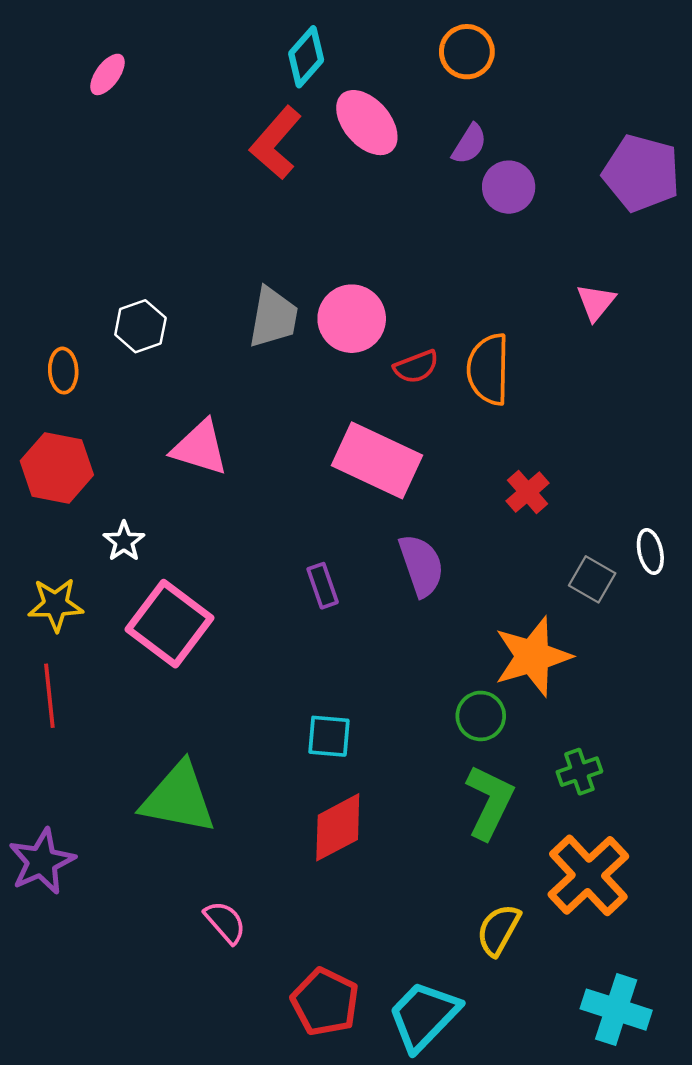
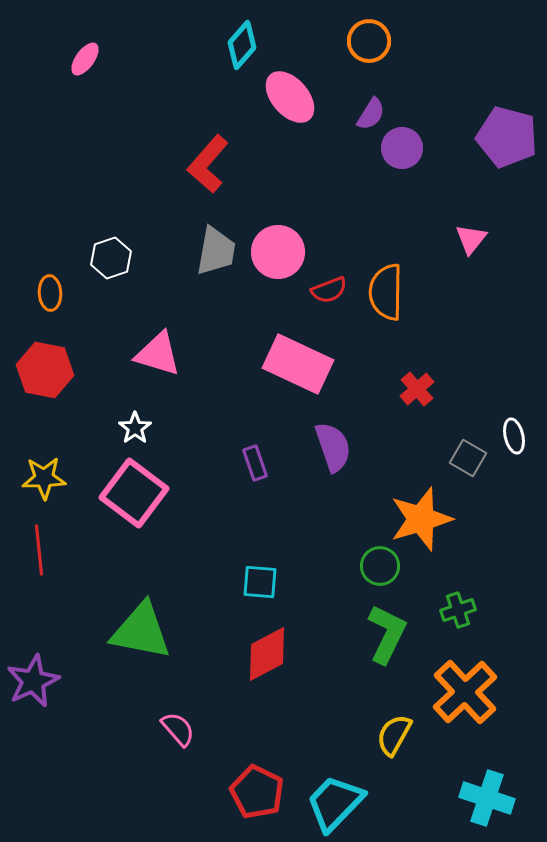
red L-shape: (276, 143) -> (208, 164), moved
white star: (124, 541) -> (135, 428), moved

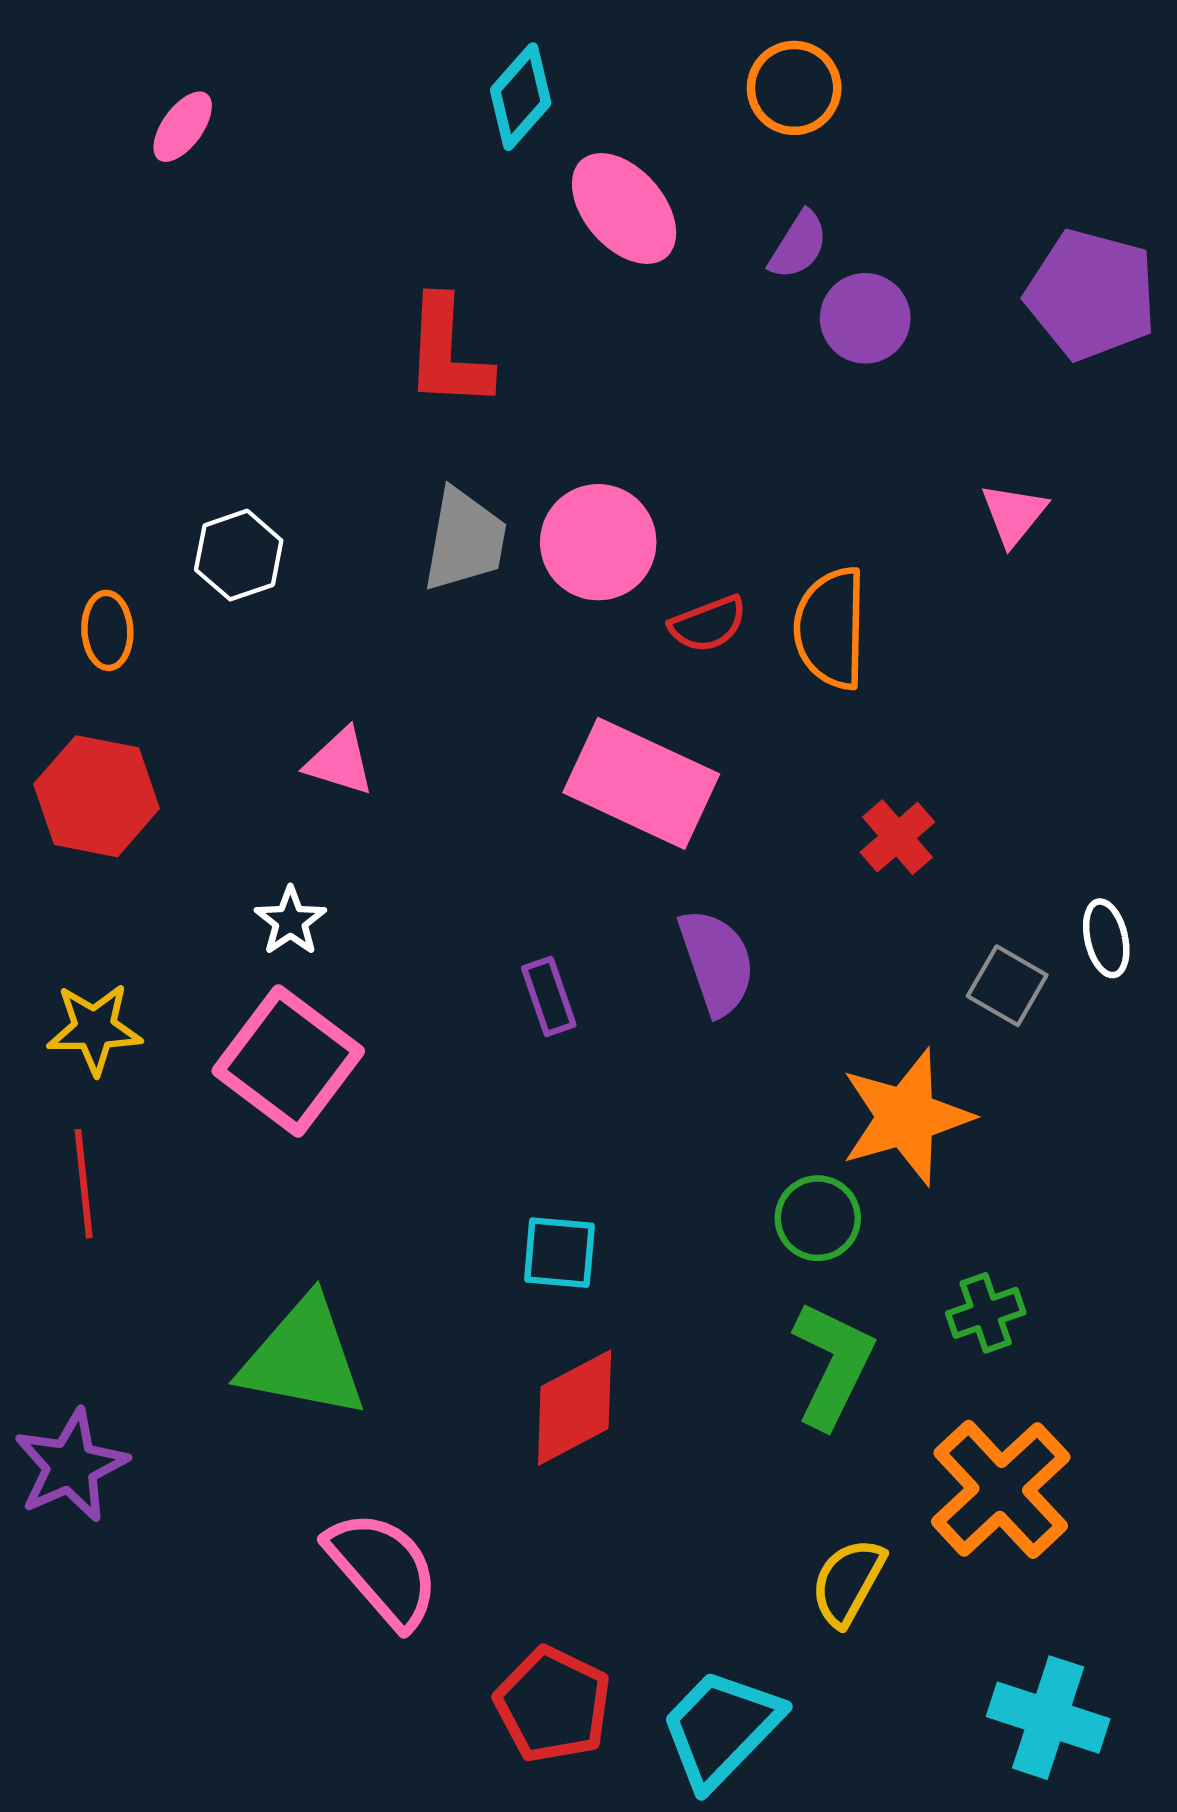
red L-shape: (208, 164) -> (447, 353), turned -38
pink triangle: (158, 354) -> (340, 762), size x0.7
pink semicircle: (178, 729) -> (383, 1569), size x1.6

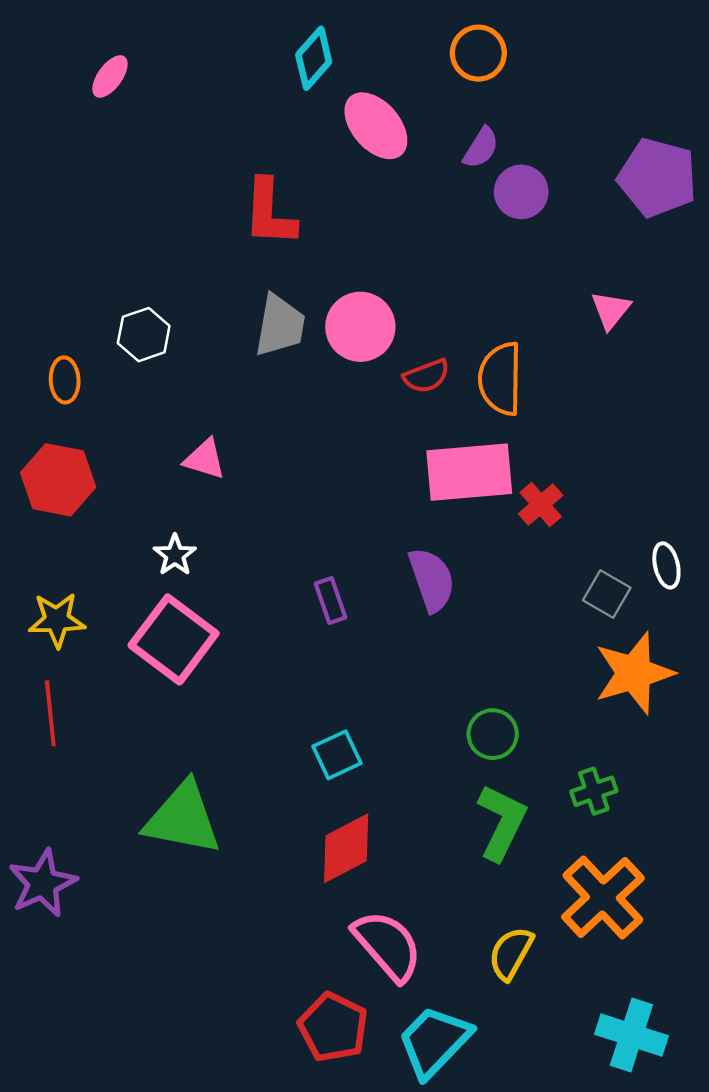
pink rectangle: (641, 783) -> (469, 472), moved, turned -30
orange star: (906, 1117) -> (634, 673), moved
cyan square: (559, 1253) -> (337, 755), turned -30
pink semicircle: (383, 1569) -> (388, 946), moved

